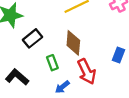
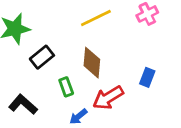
red arrow: (87, 72) -> (108, 98), turned 85

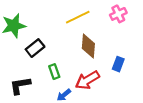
brown diamond: (92, 63) -> (88, 46), moved
black L-shape: (23, 104) -> (20, 85), turned -50

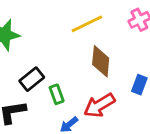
black rectangle: (35, 48) -> (32, 79), moved

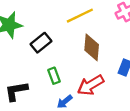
black rectangle: (32, 79) -> (41, 43), moved

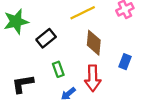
red arrow: (91, 85) -> (93, 78), turned -60

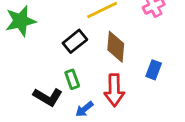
black rectangle: (46, 38) -> (75, 41), moved
black L-shape: (23, 84) -> (48, 97), moved, turned -140

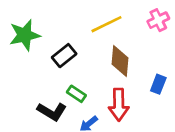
black rectangle: (75, 41) -> (64, 56), moved
green rectangle: (72, 79) -> (76, 94), turned -36

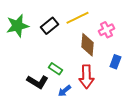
pink cross: (158, 20) -> (106, 30), moved
black rectangle: (64, 56) -> (49, 26), moved

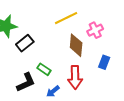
black rectangle: (49, 26) -> (25, 43), moved
black L-shape: (37, 82) -> (26, 82), turned -55

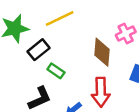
yellow line: (66, 18) -> (60, 19), moved
green rectangle: (44, 69) -> (56, 71), moved

